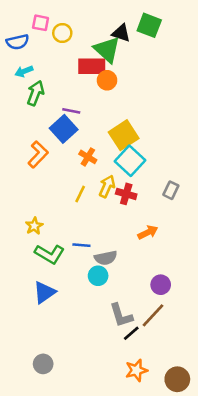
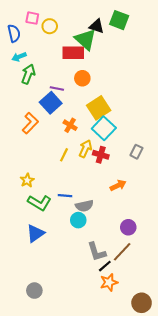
blue semicircle: (18, 42) -> (14, 33), turned -90
orange circle: (107, 80) -> (82, 78), moved
orange star: (136, 370) -> (109, 282), moved

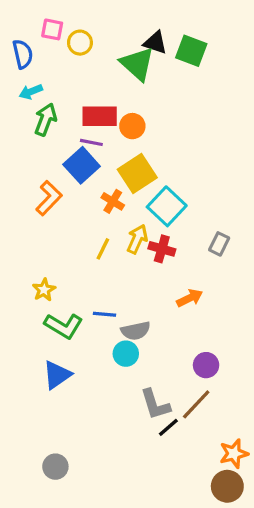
green square: (119, 20) -> (191, 51), moved
red rectangle: (73, 53) -> (100, 116), moved
yellow square: (99, 108) -> (137, 174), moved
orange star: (109, 282) -> (234, 454), moved

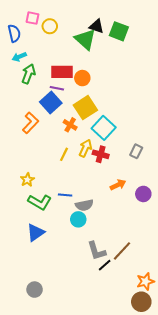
purple circle: (206, 365) -> (143, 194), moved

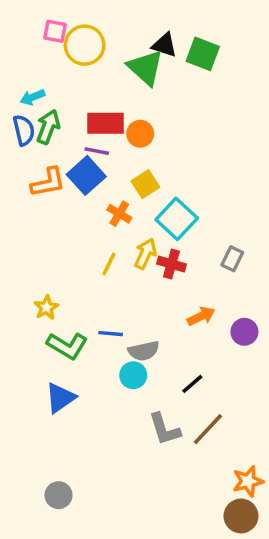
yellow circle: (50, 26) -> (85, 45), size x1.5
blue semicircle: (14, 33) -> (24, 130), moved
yellow square: (85, 108) -> (145, 184), size x0.7
orange L-shape: (30, 123) -> (48, 182), moved, turned 35
black line: (105, 265) -> (192, 384), moved

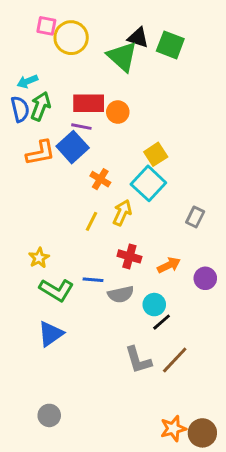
yellow square: (145, 184) -> (156, 154), moved
red cross: (171, 264) -> (129, 256), moved
cyan circle: (133, 375) -> (154, 305), moved
orange star: (248, 481) -> (173, 429), moved

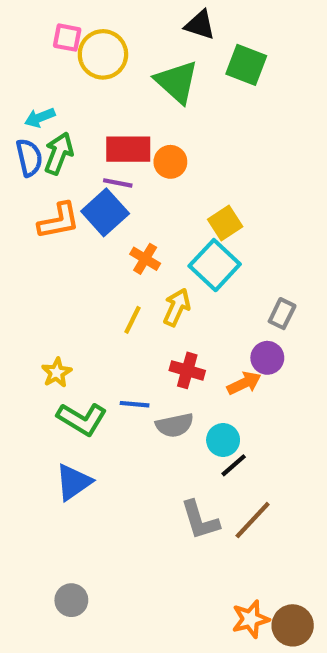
black triangle: (138, 38) -> (200, 25), moved
purple circle: (205, 278) -> (267, 358), moved

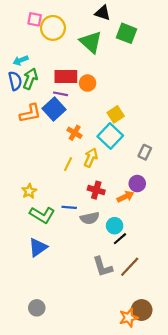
gray rectangle: (282, 314) -> (145, 152), moved
brown circle: (293, 625) -> (142, 310), moved

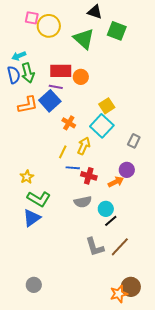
green arrow: (30, 79) -> (28, 73), turned 144
blue line: (69, 207) -> (73, 168), moved
blue triangle: (38, 247) -> (32, 218), moved

